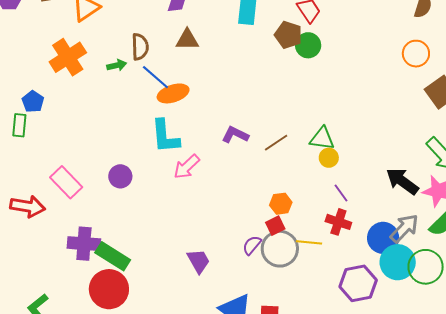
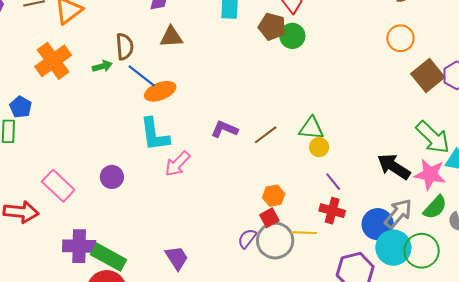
purple trapezoid: (199, 261) -> (177, 258), moved

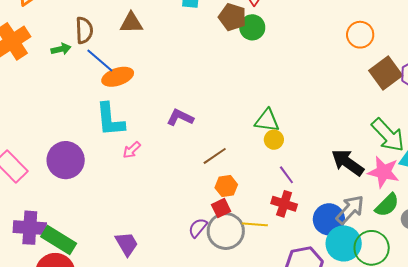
brown line: (266, 135) -> (215, 156), moved
pink arrow: (178, 164) -> (132, 150), size x0.7
purple circle: (112, 177) -> (66, 160), size x1.6

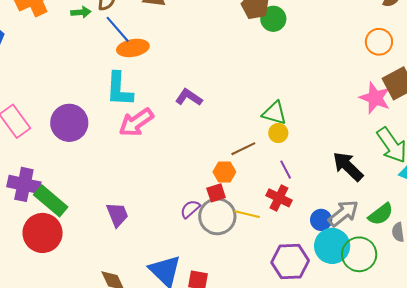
pink arrow: (132, 150) -> (136, 122), size x1.8
brown line: (215, 156) -> (243, 149), moved
pink star: (383, 172) -> (375, 98), moved
blue circle: (329, 219) -> (321, 220), size x0.7

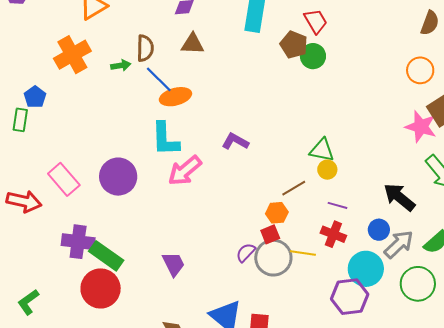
purple line: (286, 170) -> (338, 205), turned -42
blue circle: (321, 220) -> (379, 230), moved
cyan circle: (332, 246) -> (366, 269), moved

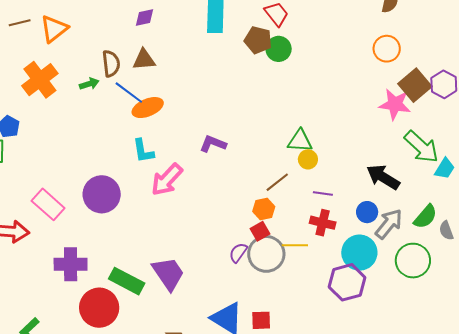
brown triangle: (193, 44) -> (144, 60), moved
cyan L-shape: (165, 139) -> (143, 151), size x0.7
green rectangle: (106, 256) -> (127, 281), moved
purple trapezoid: (174, 264) -> (168, 274), size x1.4

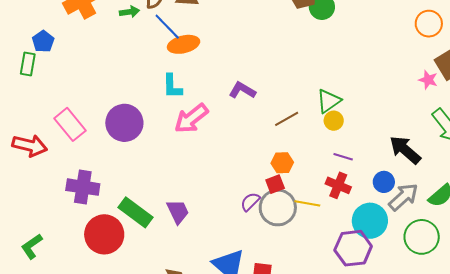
pink star: (395, 104) -> (428, 80), size x0.6
green triangle: (300, 141) -> (329, 101), turned -48
brown line: (277, 182) -> (287, 119), moved
purple trapezoid: (168, 274) -> (178, 212), size x0.7

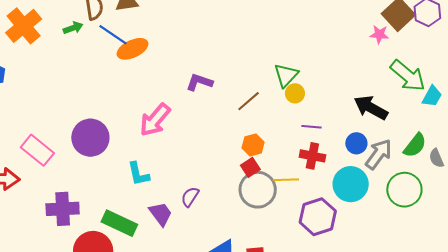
cyan L-shape: (172, 86) -> (138, 174), moved
purple semicircle: (250, 202) -> (190, 197), moved
purple hexagon: (353, 248) -> (318, 217), moved

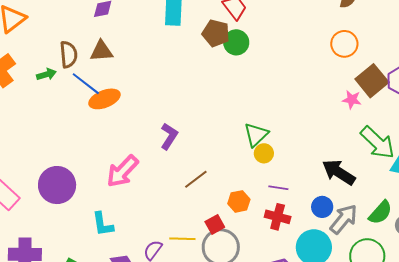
purple L-shape: (199, 82) -> (169, 136), turned 100
brown line: (249, 101) -> (196, 179), moved
orange hexagon: (253, 145) -> (239, 201), moved
yellow line: (286, 180) -> (182, 239), moved

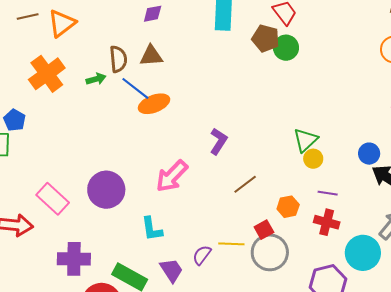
blue circle: (322, 207) -> (369, 154), moved

